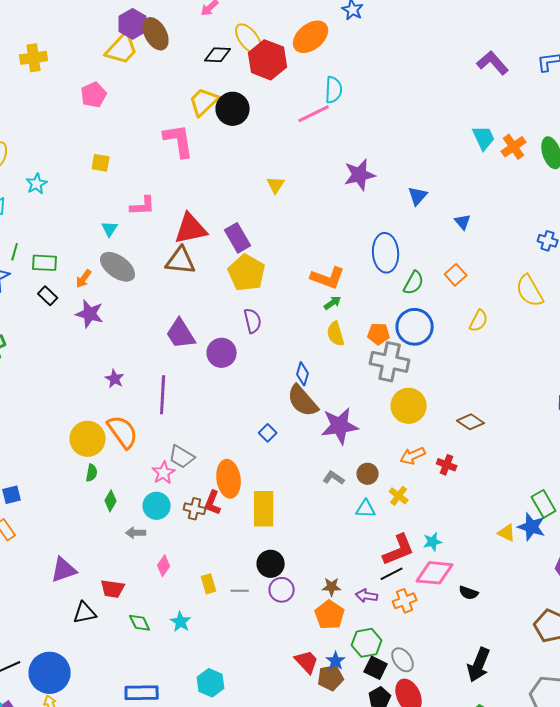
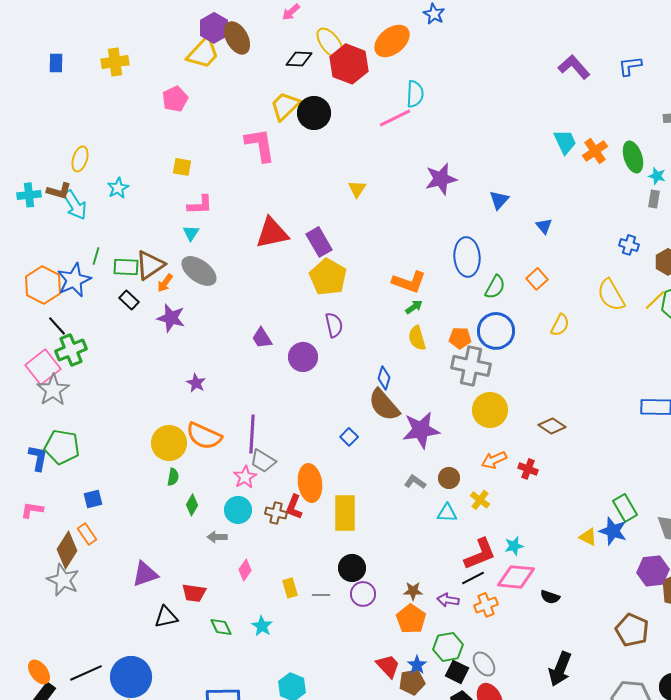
pink L-shape: (143, 206) -> (200, 205), moved
brown triangle: (181, 261) -> (150, 265), moved, turned -40
purple trapezoid: (181, 334) -> (262, 338), size x0.7
purple line: (163, 395) -> (252, 434), moved
orange semicircle: (123, 432) -> (204, 436), turned 150

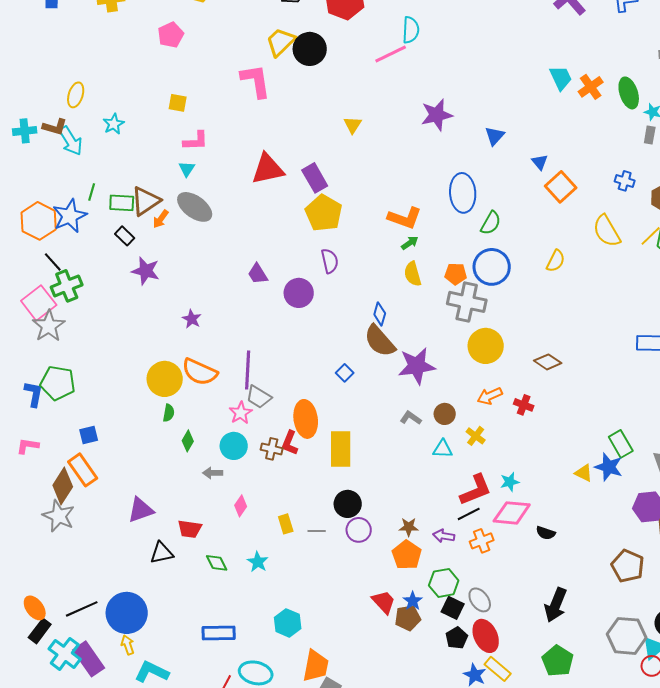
orange square: (537, 279) -> (561, 187), moved, size x1.4
purple star: (171, 318) -> (146, 271), moved
orange rectangle: (87, 534) -> (83, 470), size x1.5

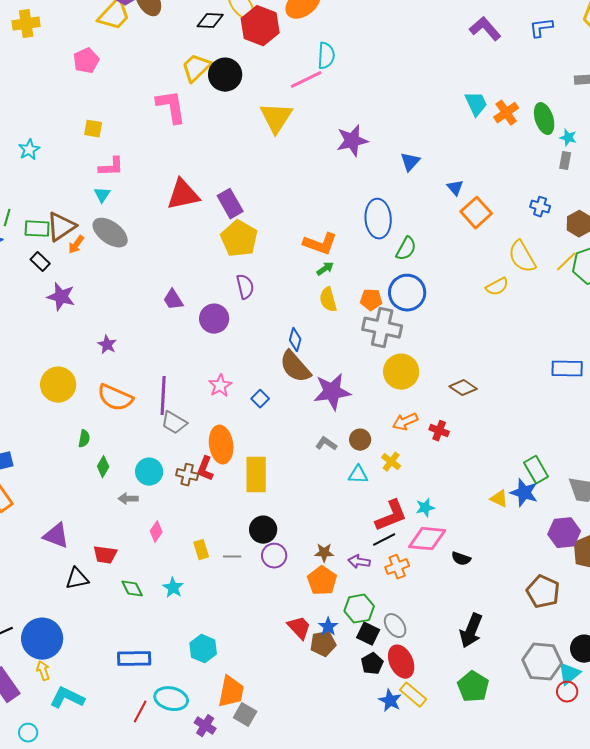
yellow triangle: (353, 125) -> (276, 118), moved, size x1.8
yellow semicircle: (556, 261) -> (497, 287), moved, turned 35
yellow circle: (165, 379) -> (58, 385), moved
pink star: (241, 413) -> (220, 386), moved
purple triangle: (141, 510) -> (56, 536), turned 40

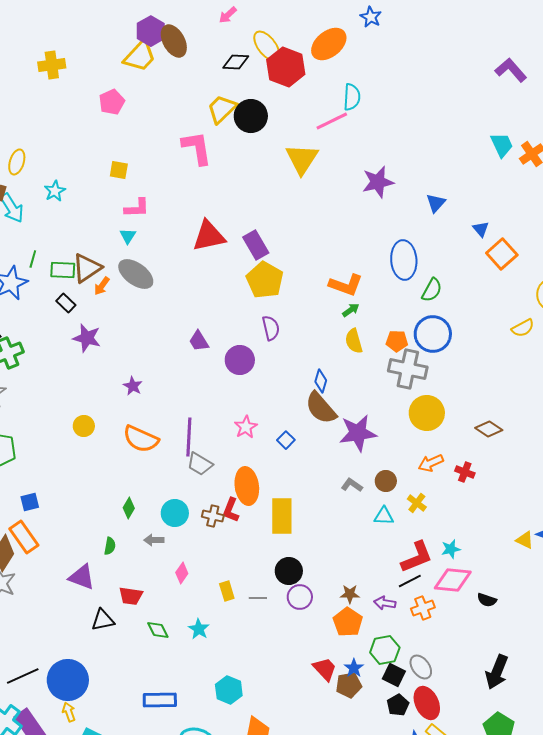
yellow circle: (58, 385) -> (84, 426), size x0.6
green semicircle: (84, 439) -> (110, 546), moved

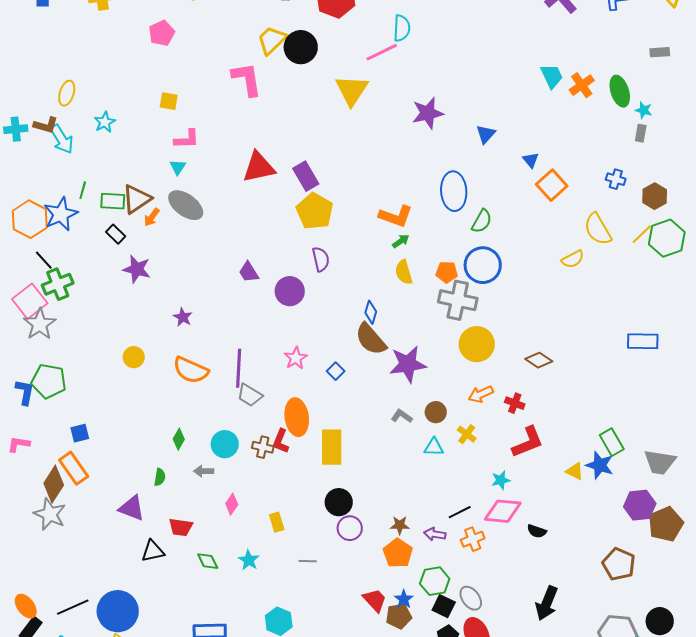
red L-shape: (417, 557) -> (528, 442), moved
gray line: (258, 598) -> (308, 561), moved

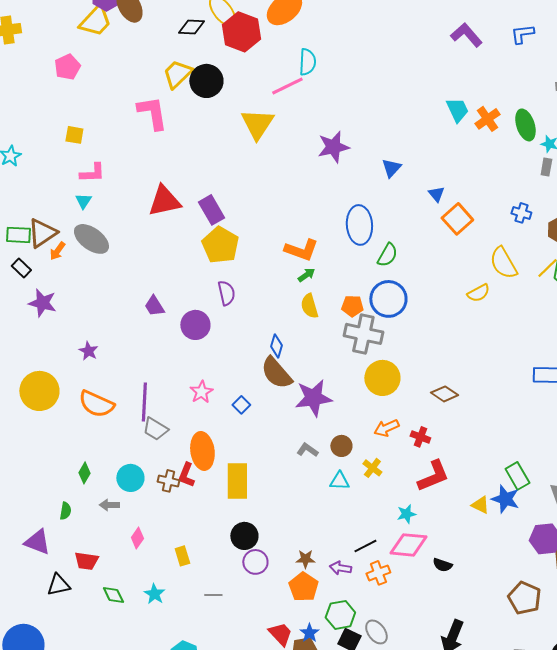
yellow circle: (134, 357) -> (39, 391), size x1.8

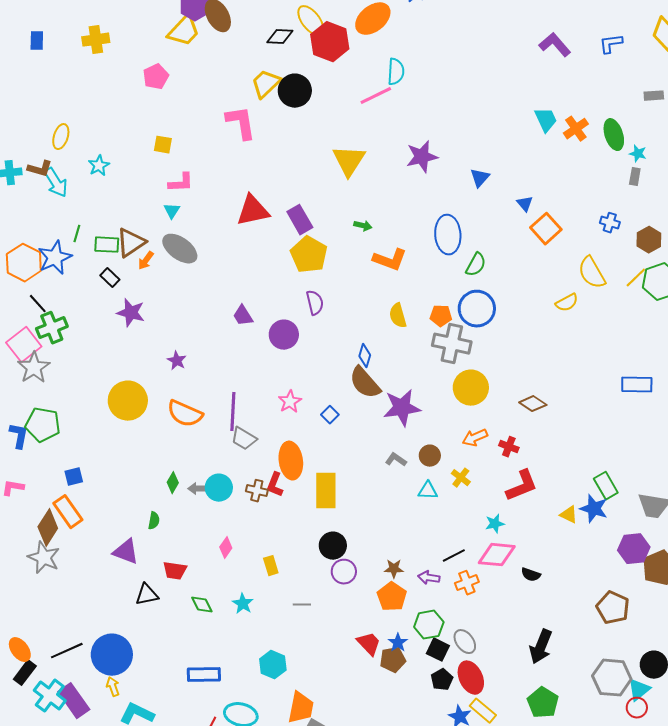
yellow triangle: (257, 124) -> (349, 161), moved
green arrow: (306, 275) -> (363, 226), moved, turned 48
gray arrow: (109, 505) -> (198, 489), moved

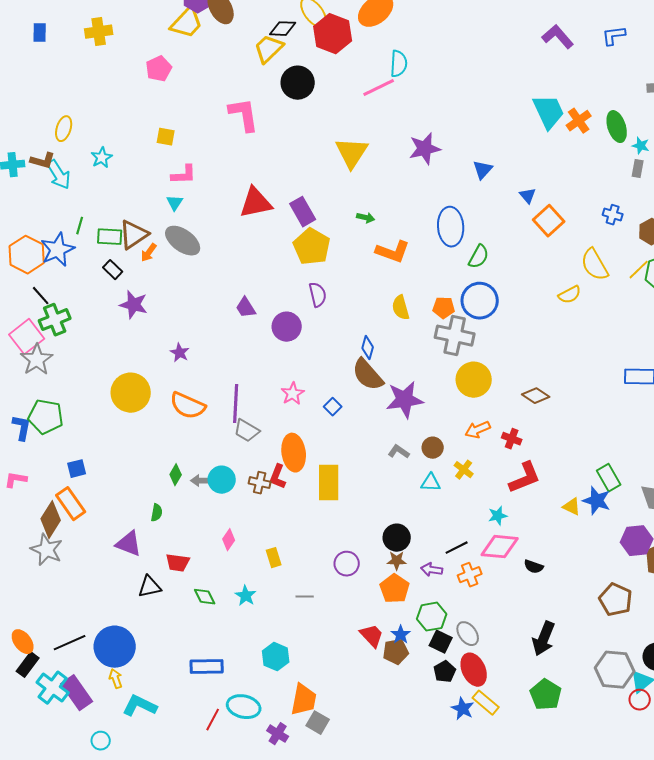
yellow trapezoid: (266, 84) -> (269, 49), moved
cyan trapezoid: (546, 120) -> (549, 112), size x1.4
black circle: (333, 546) -> (397, 538), moved

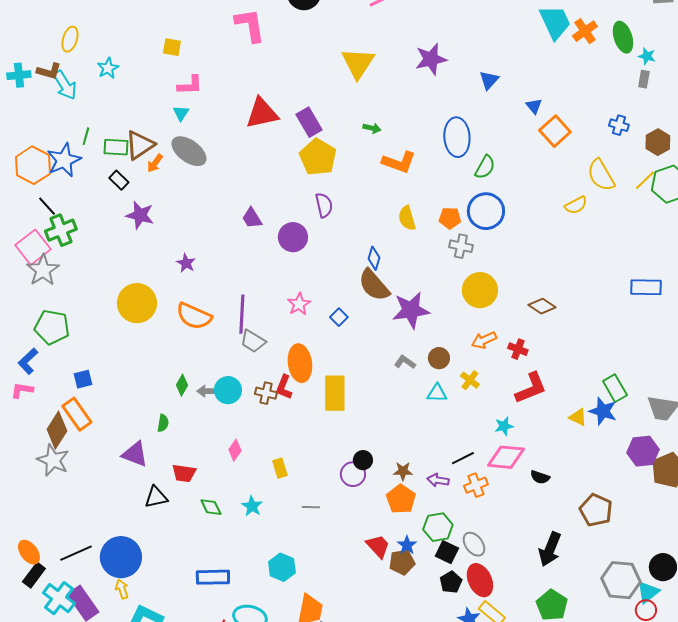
gray cross: (455, 336) -> (461, 246), size x0.6
blue L-shape: (22, 428) -> (28, 361), moved, turned -144
black circle: (397, 538) -> (363, 460), moved, size x0.7
brown pentagon: (616, 600) -> (596, 510), moved

